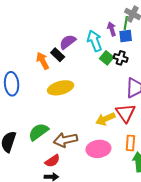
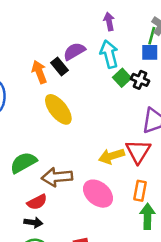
purple arrow: (112, 29) -> (109, 22), moved
yellow ellipse: (61, 88) -> (58, 109), turned 60
pink ellipse: (98, 149) -> (98, 194), turned 40

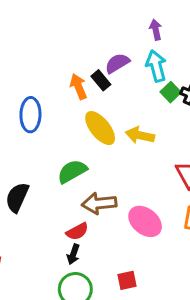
yellow arrow: (112, 156) -> (140, 135), moved, turned 30
green semicircle: (23, 163) -> (72, 171), moved
black arrow: (33, 222) -> (73, 254), turned 102

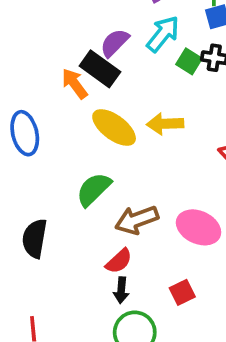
cyan arrow: (156, 66) -> (163, 34), turned 68
black rectangle: (101, 80) -> (100, 69), size x1.5
red square: (127, 280) -> (182, 292), moved

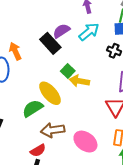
green square: (189, 61) -> (68, 71), moved
orange arrow: (75, 84) -> (15, 51), moved
yellow ellipse: (114, 128) -> (50, 93), moved

